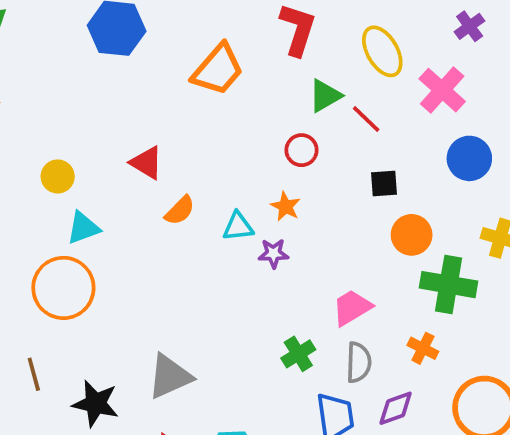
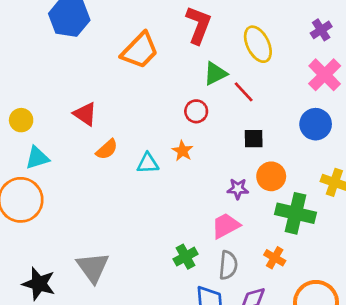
pink cross: (442, 90) -> (325, 75), moved
purple star: (273, 253) -> (238, 189), moved
gray triangle: (170, 376) -> (93, 267), turned -45

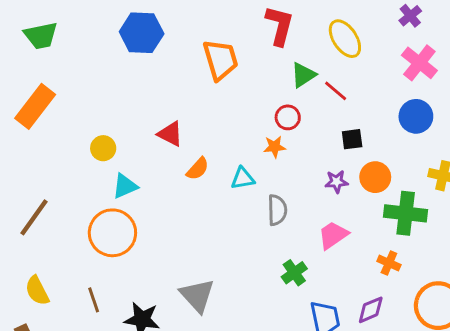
orange trapezoid: (140, 50) -> (220, 60), turned -54
orange star: (182, 151) -> (275, 147), moved, turned -30
purple star: (238, 189) -> (337, 182), moved
gray semicircle: (228, 265) -> (277, 210), moved

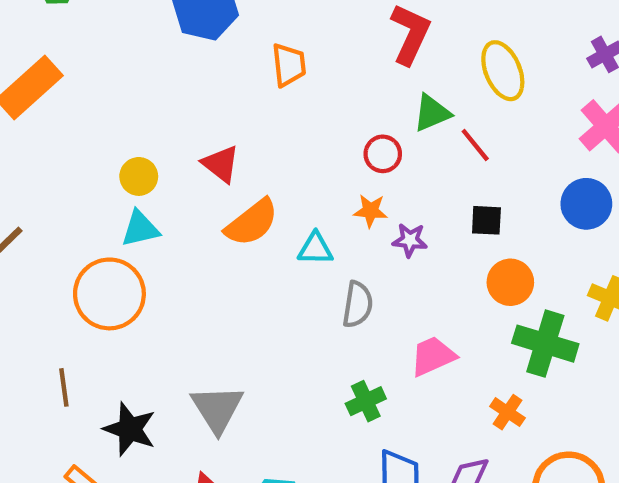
orange trapezoid: (220, 60) -> (289, 65), moved, size x0.7
red circle: (288, 117) -> (383, 154), moved
yellow circle: (103, 148) -> (139, 176), moved
orange semicircle: (198, 169) -> (252, 223), size x1.5
purple star: (337, 182) -> (410, 240), moved

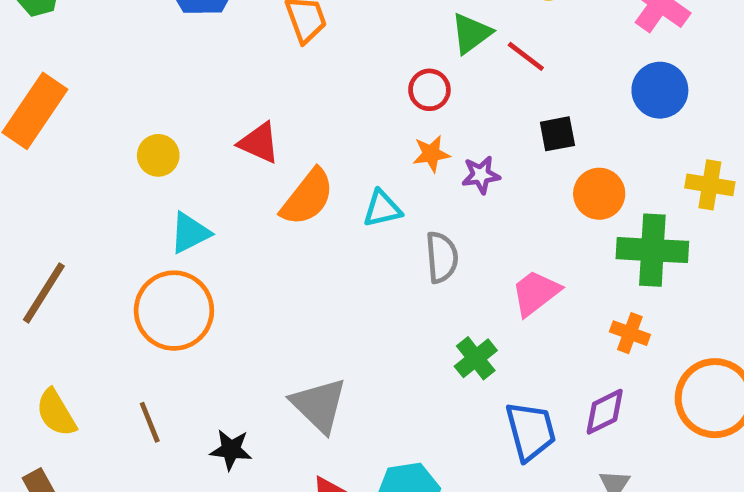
yellow circle: (139, 176) -> (158, 155), moved
black star: (130, 429) -> (231, 450), size x0.7

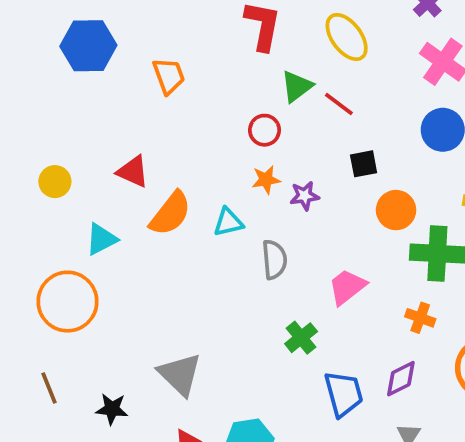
cyan triangle: (190, 233) -> (101, 239), moved

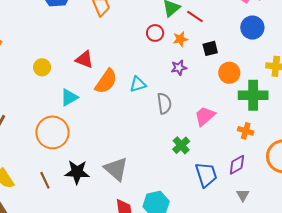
orange star: (266, 180) -> (180, 39), moved
black star: (112, 409) -> (77, 172), moved, size x1.4

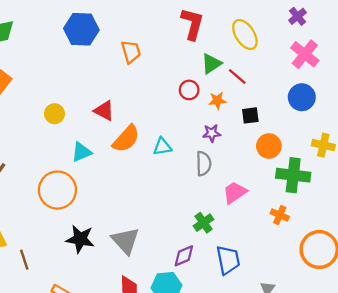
gray semicircle: (164, 103) -> (204, 164), moved
purple diamond: (237, 165) -> (184, 256), moved
brown line: (45, 180) -> (24, 260), moved

